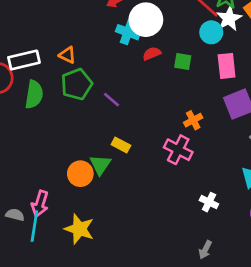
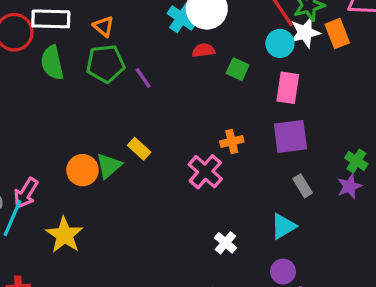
green semicircle: (34, 94) -> (52, 63), turned 144
purple line: (112, 100) -> (143, 78), moved

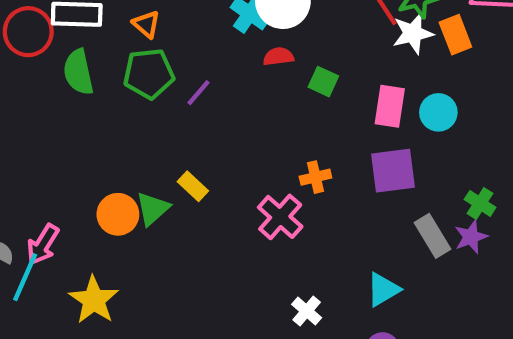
cyan circle: (280, 43) -> (438, 112), moved
purple line: (143, 78) -> (198, 93), turned 75
gray rectangle: (303, 186) -> (432, 236), moved, size x1.4

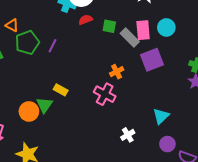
orange triangle: (146, 24) -> (12, 25), moved
gray rectangle: (432, 236) -> (130, 37), moved
white cross: (307, 311) -> (128, 135), turned 32

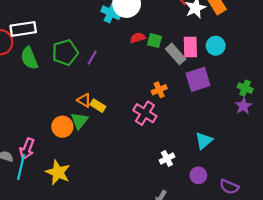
red semicircle: (86, 20) -> (138, 38), moved
orange triangle: (12, 25) -> (84, 100), moved
purple circle: (167, 144) -> (198, 175), moved

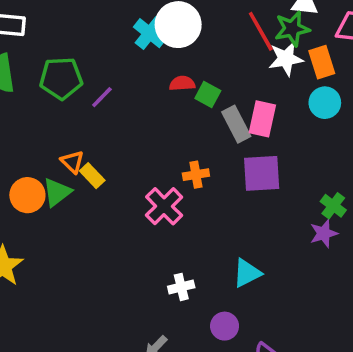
cyan circle: (216, 46) -> (325, 103), moved

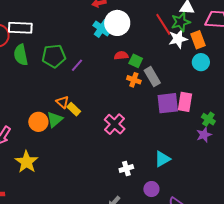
pink rectangle: (262, 119) -> (185, 102), moved
orange cross: (196, 175) -> (134, 80), moved, turned 32

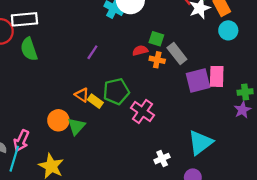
red semicircle: (121, 55) -> (140, 50), moved
green pentagon: (54, 56) -> (116, 91), moved
green triangle: (55, 119) -> (76, 126), moved
green cross: (208, 119) -> (245, 92), turned -32
cyan triangle: (162, 159) -> (200, 143), size x1.4

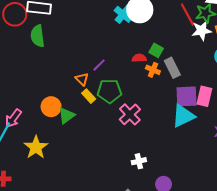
purple line: (92, 52) -> (99, 65), moved
orange triangle: (82, 95) -> (82, 79), moved
cyan triangle: (200, 143) -> (183, 116), moved

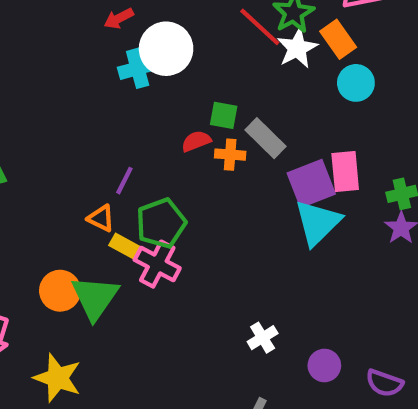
cyan cross: (123, 14) -> (138, 68), turned -36
pink cross: (130, 114) -> (157, 264), moved
green triangle: (66, 116) -> (95, 298), size x1.4

